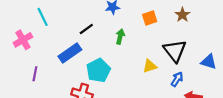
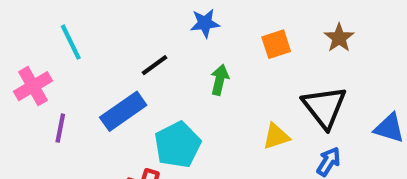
purple line: (35, 74) -> (60, 128), moved

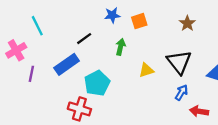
orange square: (276, 44) -> (139, 21), moved
yellow triangle: (276, 136) -> (146, 70), moved

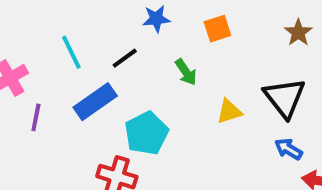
blue star: (112, 15) -> (156, 19), moved
cyan line: (37, 26) -> (71, 52), moved
green arrow: (120, 47) -> (186, 72), turned 133
blue arrow: (181, 93) -> (288, 149), turned -91

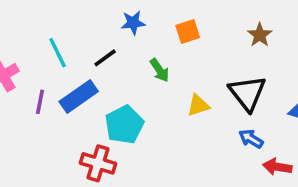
purple line: (36, 117) -> (40, 102), moved

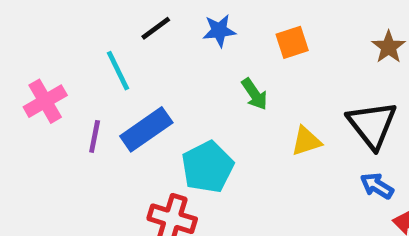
black line: (105, 58) -> (156, 28), moved

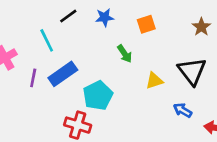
blue arrow: (377, 186) -> (183, 110), moved

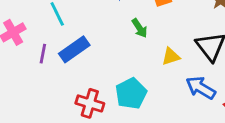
cyan pentagon: (98, 95) -> (131, 93), moved
blue arrow: (183, 110) -> (201, 88), size x1.5

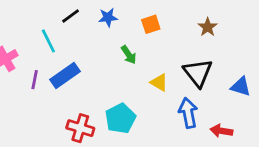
yellow triangle: (171, 57) -> (159, 82), turned 48
blue arrow: (201, 88) -> (188, 113), turned 48

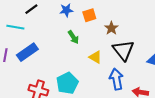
blue star: (108, 17) -> (66, 10), moved
brown star: (208, 27) -> (111, 28), moved
cyan line: (48, 41) -> (15, 27), turned -54

